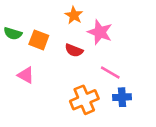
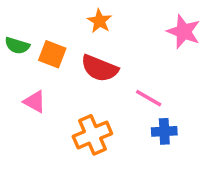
pink star: (100, 32) -> (184, 32), moved
red semicircle: (74, 50) -> (99, 68), size x1.5
orange cross: (84, 100) -> (92, 135), moved

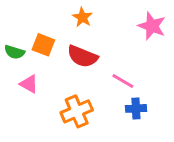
green semicircle: (17, 46) -> (14, 52), moved

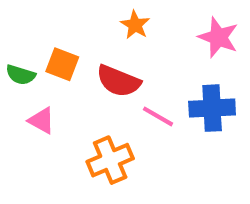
orange star: (82, 17) -> (135, 25), moved
pink line: (123, 81) -> (158, 116), moved
blue cross: (136, 108) -> (212, 108), moved, size x1.5

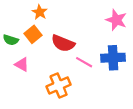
orange star: (135, 25) -> (40, 12), moved
orange square: (62, 64) -> (33, 34), turned 30

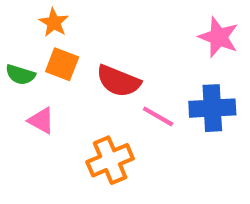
orange star: (40, 12) -> (54, 23), moved
orange square: (33, 34) -> (62, 64), turned -30

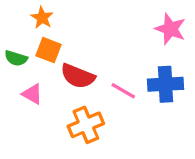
red semicircle: (118, 81) -> (78, 76), moved

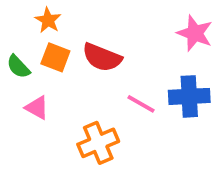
green semicircle: (16, 58) -> (18, 67), turned 30
red semicircle: (78, 76) -> (102, 57), moved

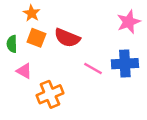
pink star: (195, 33) -> (129, 22), turned 30
green semicircle: (18, 67) -> (12, 44), turned 42
orange cross: (98, 143) -> (50, 94), moved

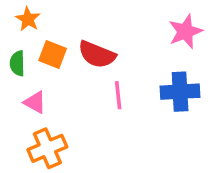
orange star: (32, 13) -> (28, 19), moved
pink line: (93, 68) -> (118, 95), moved, turned 54
orange cross: (50, 94) -> (47, 148), moved

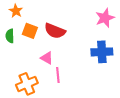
pink line: (118, 95) -> (58, 75), moved
pink triangle: (35, 102) -> (47, 58), moved

